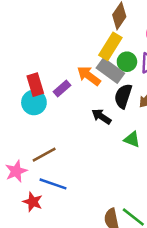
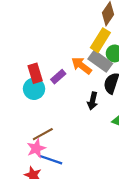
black arrow: (101, 116) -> (93, 101), turned -112
pink star: (16, 171) -> (36, 148), moved

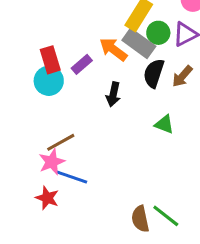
black arrow: (93, 101) -> (113, 94), moved

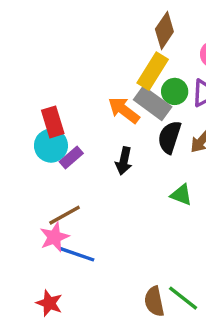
purple rectangle: (82, 64) -> (71, 158), moved
red star: (47, 198) -> (49, 303), moved

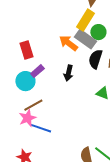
cyan circle: (51, 146) -> (25, 81), moved

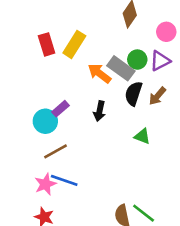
yellow rectangle: (85, 20) -> (74, 44), moved
red rectangle: (26, 50) -> (47, 44), moved
pink star: (27, 118) -> (45, 184), moved

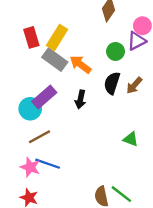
purple triangle: (160, 61) -> (137, 41), moved
gray rectangle: (121, 68) -> (55, 60), moved
purple rectangle: (60, 109) -> (44, 97), size x1.5
green triangle: (142, 136) -> (131, 139), moved
pink star: (45, 184) -> (30, 167), turned -30

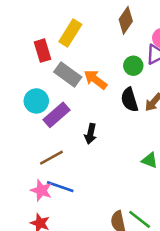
yellow rectangle: (57, 37) -> (70, 33), moved
black semicircle: (112, 83) -> (129, 100), turned -35
black arrow: (80, 99) -> (90, 134), moved
cyan circle: (30, 109) -> (36, 101), moved

